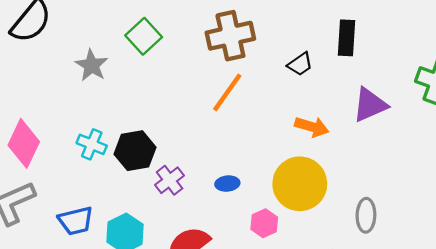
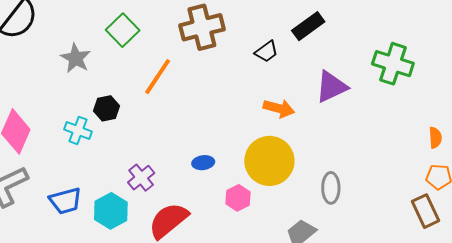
black rectangle: (347, 38) -> (308, 26), turned 52
orange line: (227, 92) -> (158, 77), moved
black hexagon: (135, 151) -> (106, 108), moved, size x0.7
purple cross: (170, 180) -> (141, 178), moved

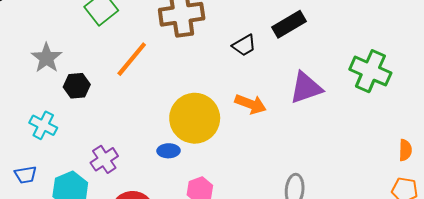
gray star: (76, 58) -> (47, 58), moved
cyan cross: (78, 130) -> (43, 125), moved
yellow circle: (269, 161) -> (195, 118), moved
blue trapezoid: (65, 201) -> (26, 175), size x0.7

